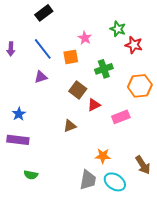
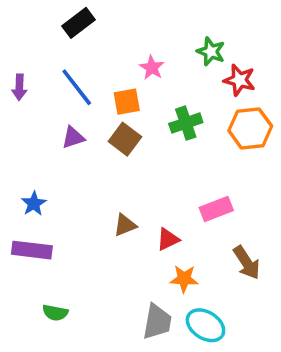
orange hexagon: (140, 86) -> (250, 128), moved
brown square: (78, 90) -> (125, 139), moved
red triangle: (94, 105) -> (168, 239), moved
brown arrow: (143, 165) -> (247, 263), moved

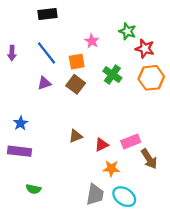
black rectangle: (78, 23) -> (48, 14), turned 30
green cross: (186, 123) -> (112, 75), turned -36
pink rectangle: (216, 209) -> (131, 142), moved

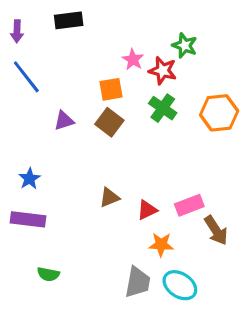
red star: (145, 49) -> (163, 71), moved
purple arrow: (12, 53) -> (17, 31), moved
blue line: (46, 53) -> (26, 77), moved

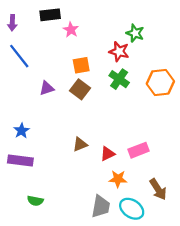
pink star: (133, 60) -> (71, 30), moved
brown arrow: (216, 230) -> (158, 189), moved

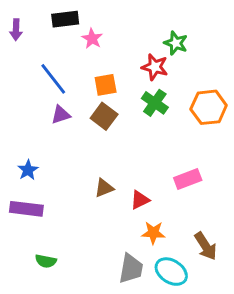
blue line: (19, 56) -> (53, 79), moved
pink rectangle: (139, 150) -> (188, 179), moved

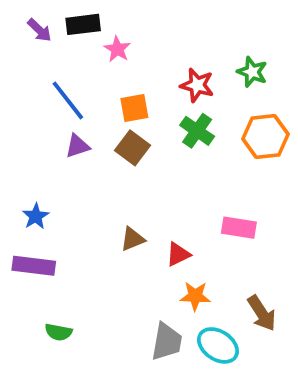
purple arrow: (16, 30) -> (39, 30), moved, turned -48
green star: (176, 43) -> (252, 72), moved
pink rectangle: (188, 179) -> (239, 228), turned 30

